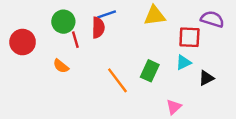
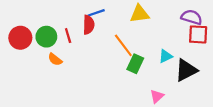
green circle: (63, 22) -> (46, 37), moved
red square: (189, 37) -> (198, 34), moved
black triangle: (206, 78) -> (186, 70), size x1.6
orange line: (117, 80) -> (123, 45), moved

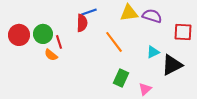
purple semicircle: (192, 17) -> (152, 16), moved
red line: (68, 36) -> (59, 42), moved
green rectangle: (135, 64) -> (121, 78), moved

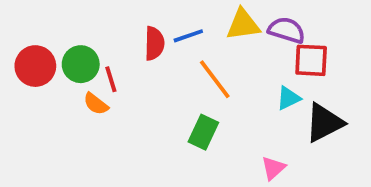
blue line: (89, 12) -> (188, 36), moved
red square: (183, 32) -> (311, 60), moved
green rectangle: (121, 78) -> (203, 132), moved

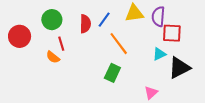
purple semicircle: (287, 30) -> (158, 16), turned -102
blue line: (188, 36) -> (104, 20), turned -35
green circle: (81, 64) -> (52, 20), moved

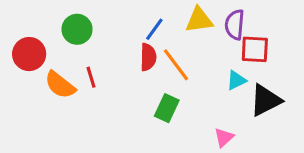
red semicircle: (85, 24) -> (148, 57), moved
red line: (61, 44) -> (91, 77), moved
orange semicircle: (53, 57) -> (60, 85), moved, size x1.5

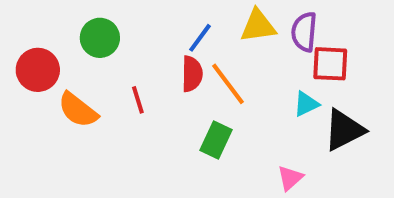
red line: (91, 77) -> (138, 100), moved

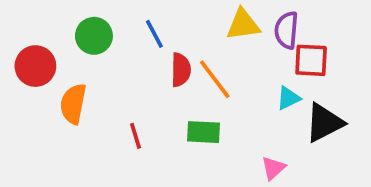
blue line: (200, 38) -> (154, 34), moved, turned -64
red line: (138, 100) -> (135, 136), moved
orange semicircle: (78, 110) -> (73, 104), turned 63
green rectangle: (216, 140) -> (203, 132), turned 68

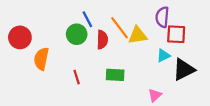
yellow triangle: (243, 24) -> (138, 35), moved
green circle: (94, 36) -> (77, 34), moved
orange line: (215, 79) -> (119, 28), moved

